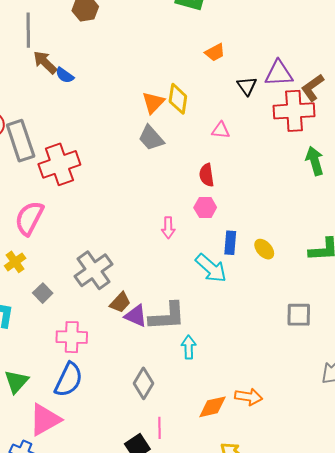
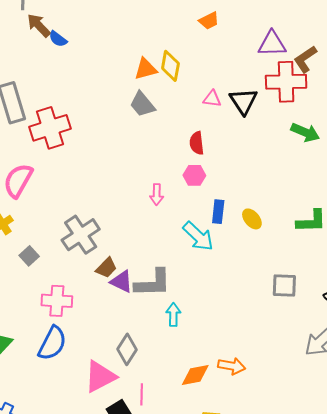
black triangle: (247, 86) -> (243, 101), moved, size x1.4
orange triangle: (153, 103) -> (146, 69), turned 30
green arrow: (315, 161) -> (305, 132), turned 128
pink triangle: (45, 420) -> (100, 377), moved

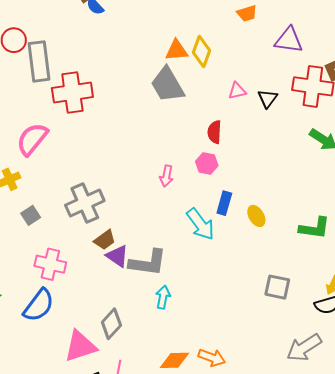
purple triangle: (272, 44) -> (289, 40), moved
pink triangle: (212, 99) -> (237, 91), turned -30
black triangle: (243, 101) -> (268, 99), size x0.7
gray trapezoid: (142, 104) -> (167, 85), size x1.4

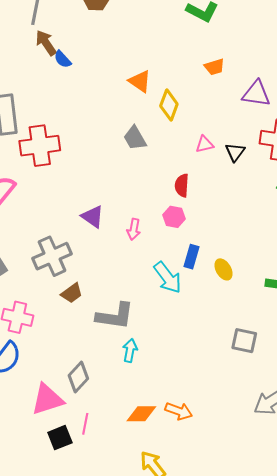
orange triangle: (176, 50) -> (140, 81), moved, turned 40
gray trapezoid: (167, 85) -> (135, 138), size x0.7
purple triangle: (117, 256) -> (93, 217), moved

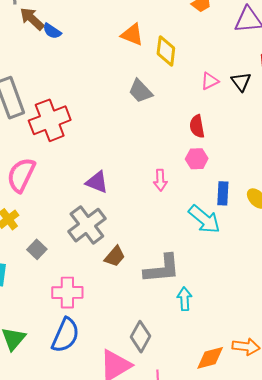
purple triangle: (93, 217) -> (97, 182), moved

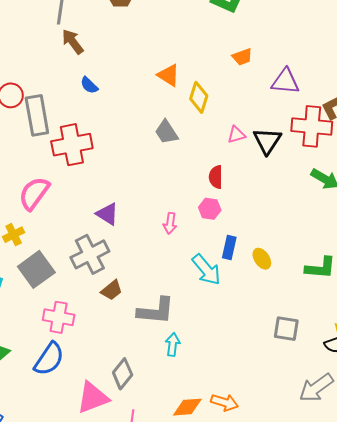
blue semicircle: (52, 31) -> (89, 85), moved
black triangle: (241, 82) -> (267, 141), size x1.4
gray square: (37, 249) -> (36, 269), size x1.8

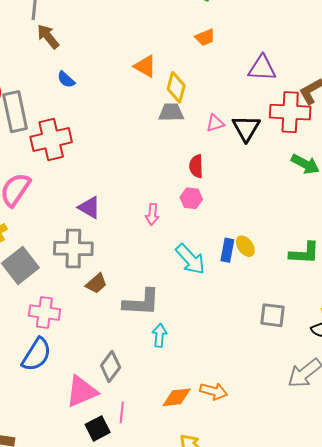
orange trapezoid: (242, 57) -> (205, 37), moved
gray trapezoid: (166, 132) -> (171, 112), moved, turned 124
blue rectangle: (229, 248) -> (227, 250), moved
gray cross: (90, 254) -> (73, 248), turned 30

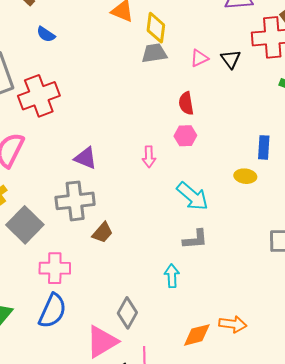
black triangle: (246, 128) -> (231, 59), size x0.7
yellow ellipse: (245, 246) -> (245, 176), turned -40
blue rectangle: (227, 250) -> (264, 147), moved
gray L-shape: (141, 302) -> (195, 239), moved, size x0.7

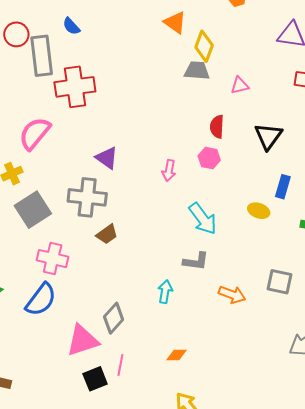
blue semicircle: (46, 34) -> (71, 26), moved
black triangle: (231, 59) -> (268, 136), moved, size x1.4
orange arrow: (233, 324) -> (232, 295), moved
orange diamond: (197, 335) -> (177, 355), size x0.7

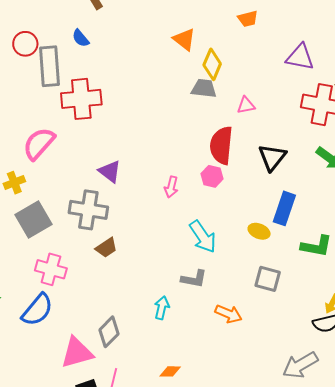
red semicircle: (217, 127) -> (221, 145), size x1.6
blue rectangle: (283, 187) -> (284, 208), size x1.4
gray square: (279, 282) -> (268, 279), moved

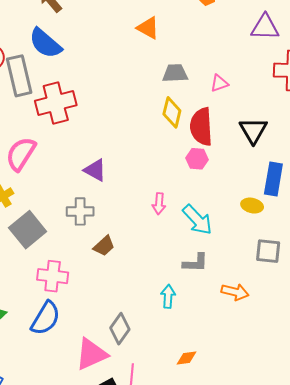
blue semicircle: (81, 38) -> (45, 43), size x1.8
yellow diamond: (212, 64) -> (172, 112), moved
pink arrow: (171, 187) -> (159, 204), moved
gray cross: (88, 210) -> (80, 211), size x0.7

